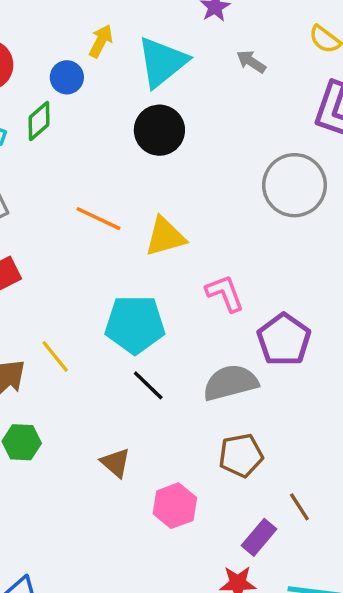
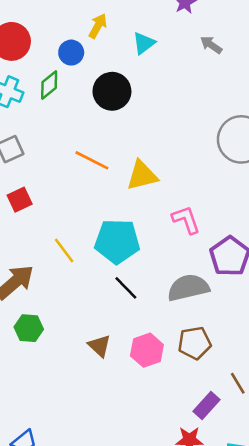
cyan triangle: (162, 62) -> (144, 43), size x0.6
black circle: (159, 130) -> (112, 91), moved
yellow line: (55, 356) -> (64, 251), moved
pink hexagon: (175, 506) -> (147, 350), moved

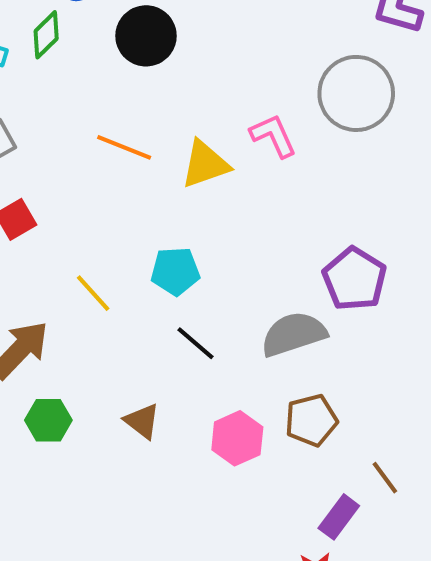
pink L-shape: (186, 220) -> (273, 136), moved
cyan pentagon: (117, 241) -> (175, 271), size x0.7
brown triangle: (99, 346) -> (142, 421), moved

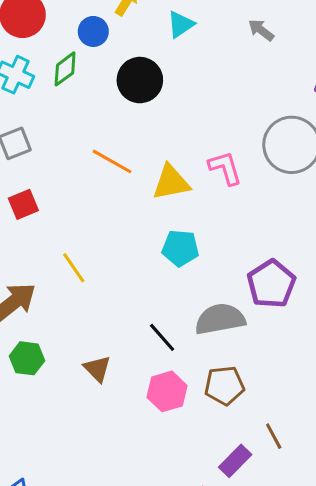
cyan pentagon: (175, 271) -> (180, 248), moved
black line: (195, 343) -> (162, 337), moved

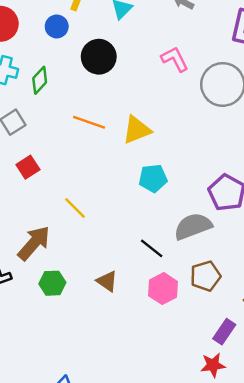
green diamond: (65, 69) -> (40, 80), moved
pink L-shape: (225, 168) -> (175, 59), moved

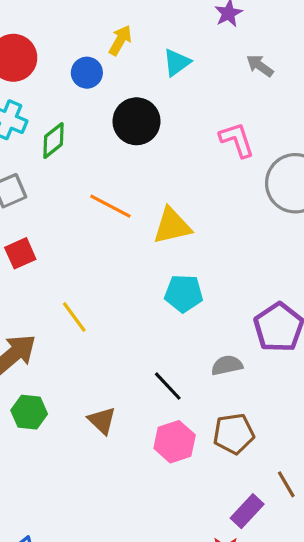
gray semicircle: (193, 226) -> (227, 365), size x0.6

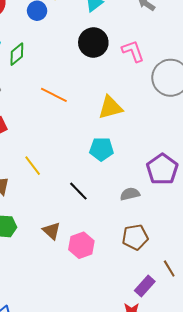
black circle: (136, 121) -> (93, 43), moved
yellow triangle: (172, 226) -> (110, 107), moved
black line: (168, 386) -> (78, 191), moved
pink hexagon: (175, 442) -> (81, 245), moved

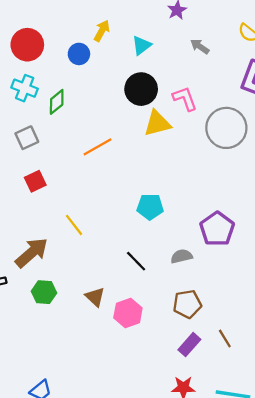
orange line: (54, 95) -> (98, 147), turned -56
yellow triangle: (110, 107) -> (157, 123), moved
black line: (78, 191) -> (136, 261), moved
purple rectangle: (145, 286) -> (189, 345), moved

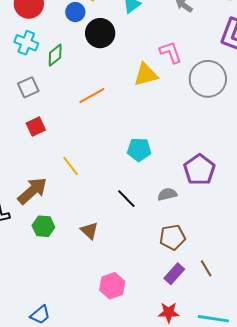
black circle: (141, 89) -> (100, 33), moved
pink hexagon: (128, 313) -> (112, 286), moved

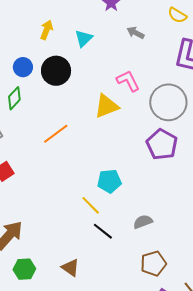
blue circle: (75, 12) -> (23, 67), moved
yellow line: (71, 166) -> (91, 205), moved
purple pentagon: (199, 170) -> (162, 144), moved

